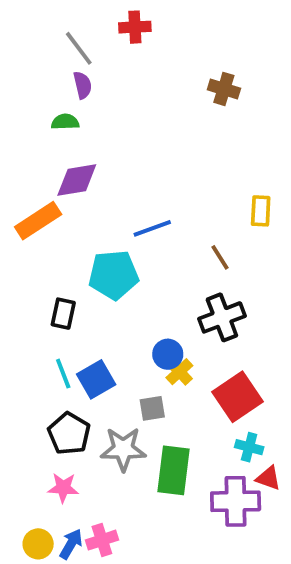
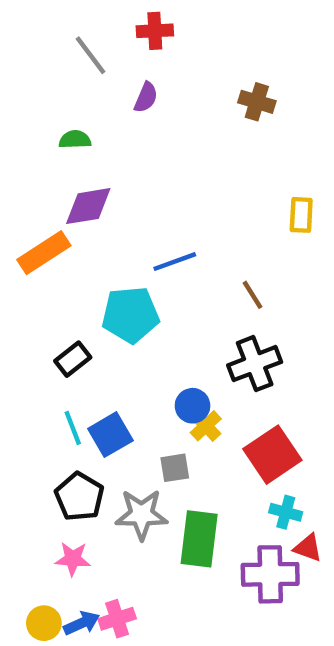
purple semicircle: (83, 85) -> (146, 97), moved, turned 36
yellow rectangle: (261, 211) -> (301, 215), moved
black rectangle: (63, 314) -> (73, 359), turned 40
blue arrow: (71, 544) -> (82, 623), turned 36

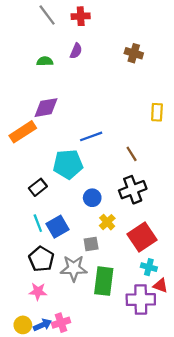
gray line: (90, 55) -> (47, 15), moved
green semicircle: (75, 140) -> (45, 61), moved
blue circle: (193, 406) -> (92, 198), moved

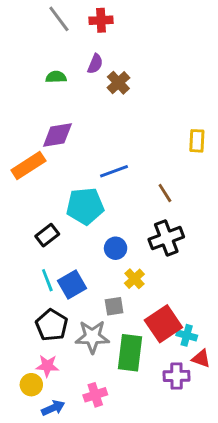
brown cross: (134, 53) -> (118, 83), moved, turned 30
red square: (142, 237) -> (163, 324), moved
purple cross: (141, 300) -> (177, 376), size x0.7
pink cross: (61, 323) -> (95, 395), moved
yellow circle: (23, 325) -> (31, 385), moved

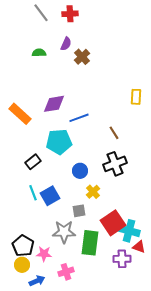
purple diamond: (57, 135) -> (54, 104), moved
orange rectangle: (28, 165) -> (20, 114), turned 75
black pentagon: (52, 325) -> (23, 246), moved
cyan cross: (187, 335) -> (129, 231), size x1.5
pink star: (47, 366) -> (44, 254), moved

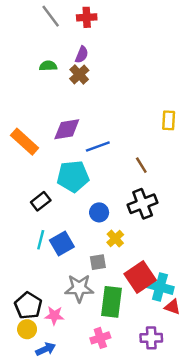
brown cross: (82, 57) -> (79, 75), moved
cyan line: (33, 193) -> (41, 240), turned 35
purple cross: (122, 259) -> (151, 338), moved
pink cross: (66, 272) -> (100, 338), moved

